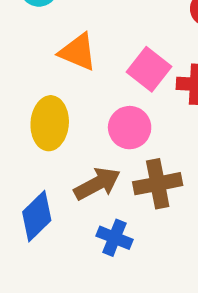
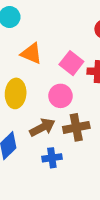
blue cross: (114, 238) -> (52, 158), turned -30

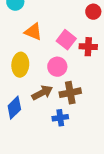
blue cross: (52, 158) -> (60, 118), moved

